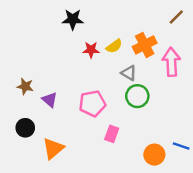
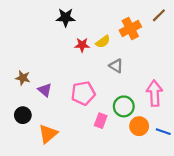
orange cross: (145, 45) -> (130, 28), moved
pink arrow: (171, 62) -> (154, 93), moved
green circle: (137, 96) -> (124, 106), moved
orange circle: (154, 155) -> (139, 126), moved

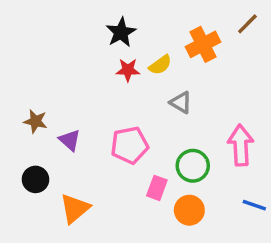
black star: (66, 18) -> (121, 32), moved, turned -30
orange circle: (139, 126) -> (189, 210), moved

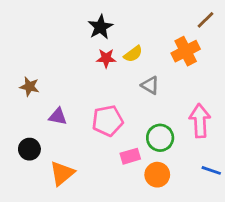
orange cross: (203, 44) -> (186, 51), moved
brown star: (36, 121) -> (29, 87), moved
purple triangle: (70, 140) -> (58, 116), turned -30
pink rectangle: (157, 188) -> (130, 156), turned 54

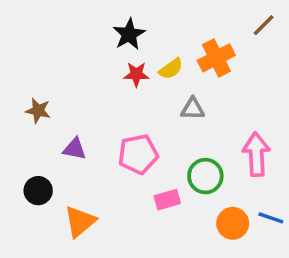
orange cross: (186, 51) -> (216, 58), moved
gray triangle: (150, 85) -> (193, 109), turned -30
orange circle: (157, 175) -> (233, 223), moved

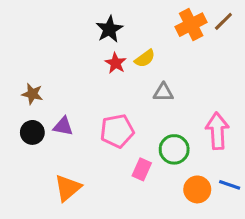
orange cross: (216, 58) -> (191, 25), moved
red star: (136, 74) -> (116, 63), turned 30
black circle: (38, 191) -> (32, 132), moved
pink rectangle: (167, 200) -> (142, 169), turned -50

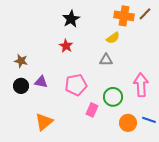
orange cross: (191, 25) -> (124, 16), turned 36
yellow semicircle: (145, 58) -> (113, 38), moved
red star: (116, 63) -> (66, 46), moved

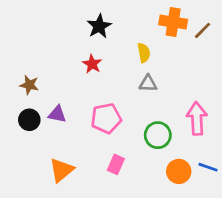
brown line: (145, 14) -> (202, 30), moved
yellow semicircle: (113, 38) -> (144, 53), moved, turned -64
pink rectangle: (92, 110) -> (116, 164), moved

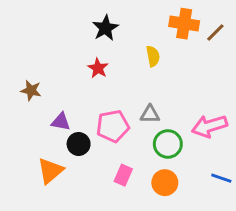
gray triangle: (148, 83) -> (150, 114), moved
pink arrow: (197, 118) -> (209, 126), turned -104
black circle: (29, 120) -> (79, 144), moved
orange triangle: (61, 170) -> (50, 171), moved
orange circle: (179, 171) -> (165, 183), moved

